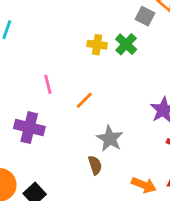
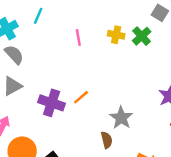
pink line: (48, 84) -> (78, 37), moved
orange line: (84, 100) -> (81, 97), moved

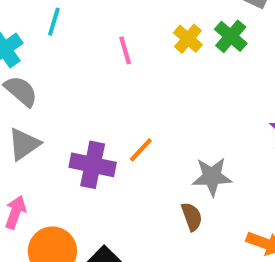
yellow cross: (116, 35) -> (188, 39), turned 35
gray star: (121, 118) -> (212, 177), turned -30

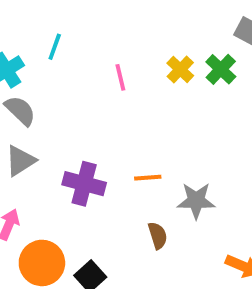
orange line: (141, 150) -> (148, 178), moved, turned 40
brown semicircle: (192, 217) -> (158, 236), moved

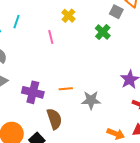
yellow cross: (180, 69) -> (68, 16), moved
brown semicircle: (158, 236) -> (54, 119), moved, size x1.5

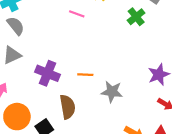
pink line: (51, 37) -> (77, 14), turned -64

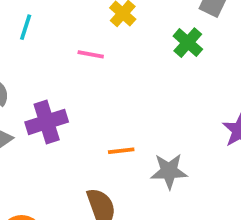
purple cross: (48, 73) -> (47, 122), moved, turned -30

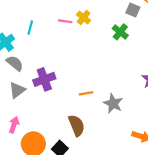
pink line: (91, 54) -> (65, 21), moved
gray star: (169, 171) -> (113, 103), turned 30

